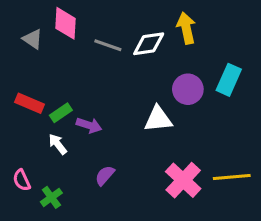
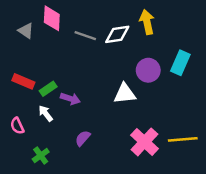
pink semicircle: (22, 180) -> (17, 126), moved

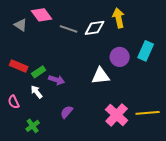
pink diamond: (52, 18) -> (42, 15), turned -40

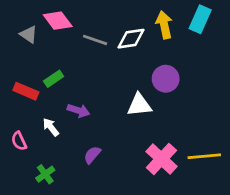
cyan rectangle: (146, 51) -> (200, 19), moved
green rectangle: (39, 72) -> (54, 79), moved

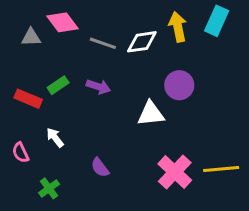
gray triangle: (29, 34) -> (31, 37), turned -36
purple arrow: (78, 111) -> (98, 87), moved
purple semicircle: (92, 155) -> (100, 167), turned -78

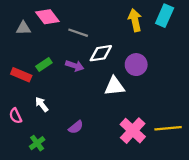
white diamond: (142, 42) -> (101, 53), moved
purple semicircle: (100, 167) -> (76, 127), turned -91

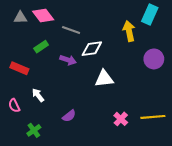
yellow arrow: (135, 20) -> (129, 31), moved
gray triangle: (23, 28) -> (20, 18), moved
green rectangle: (44, 65) -> (41, 47), moved
purple circle: (136, 65) -> (154, 59), moved
pink cross: (133, 131) -> (121, 119), size x0.6

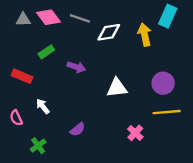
gray line: (71, 30) -> (80, 18), moved
white diamond: (92, 49) -> (109, 32), moved
purple circle: (154, 59) -> (163, 83), moved
yellow line: (153, 117) -> (167, 112), moved

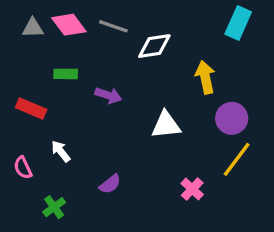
yellow arrow: (145, 35) -> (205, 77), moved
green rectangle: (46, 52) -> (66, 74), turned 35
yellow line: (167, 112) -> (237, 159), turned -48

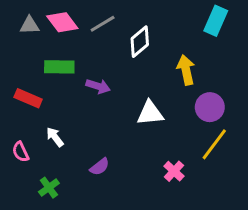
gray line: (113, 26) -> (103, 24), turned -50
white diamond: (154, 46) -> (140, 42), turned -32
green rectangle: (66, 74) -> (59, 67), size x1.4

